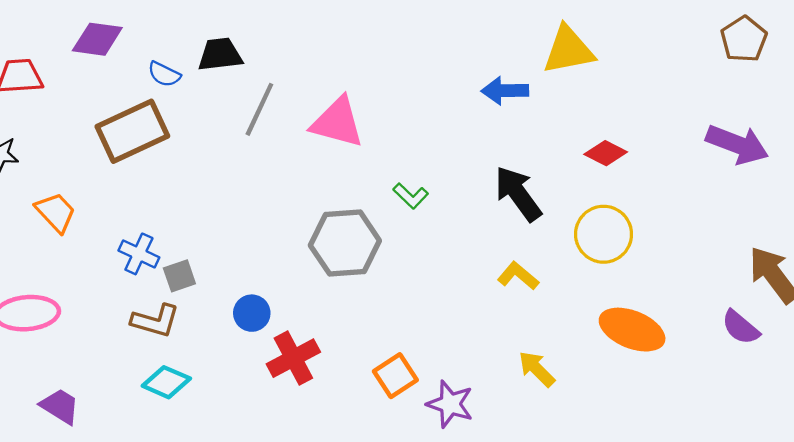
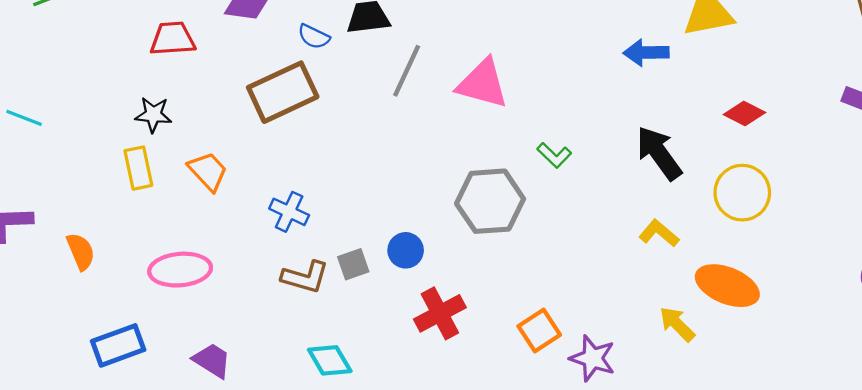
gray square: (179, 276) -> (353, 264), moved
blue circle: (252, 313) -> (406, 250), moved
orange ellipse: (632, 330) -> (727, 286), moved
cyan diamond: (166, 382) -> (330, 360), moved, turned 36

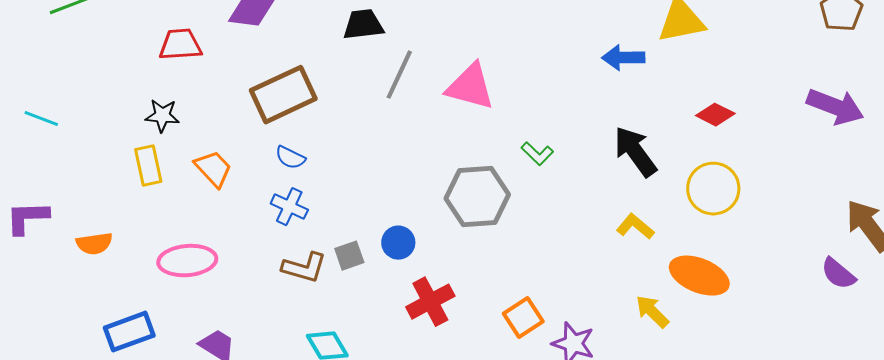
blue semicircle: (314, 37) -> (290, 158), moved
orange semicircle: (81, 251) -> (94, 244), turned 105

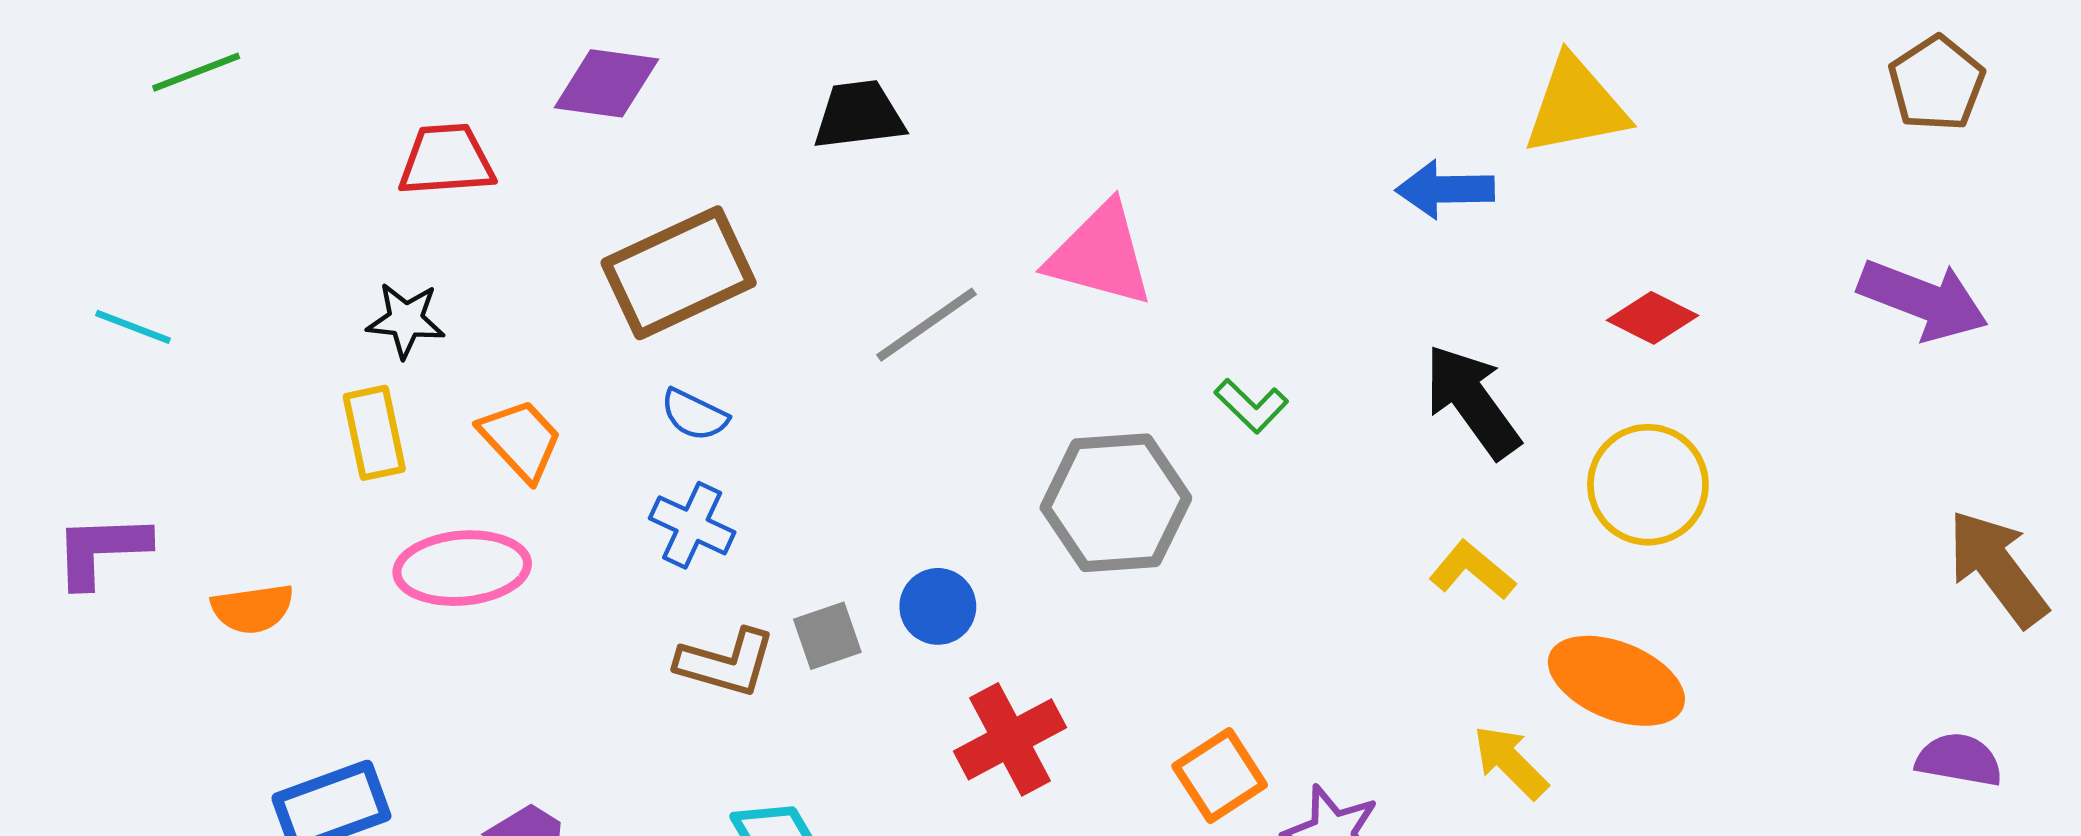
gray line: (399, 75) -> (927, 325), moved, turned 30
pink ellipse: (187, 261) -> (462, 568), moved
purple semicircle: (838, 274) -> (1959, 760), moved, turned 150

